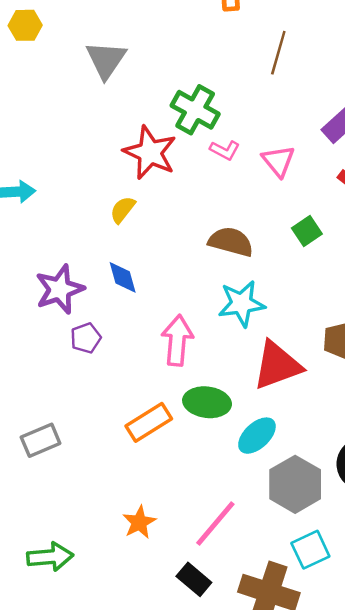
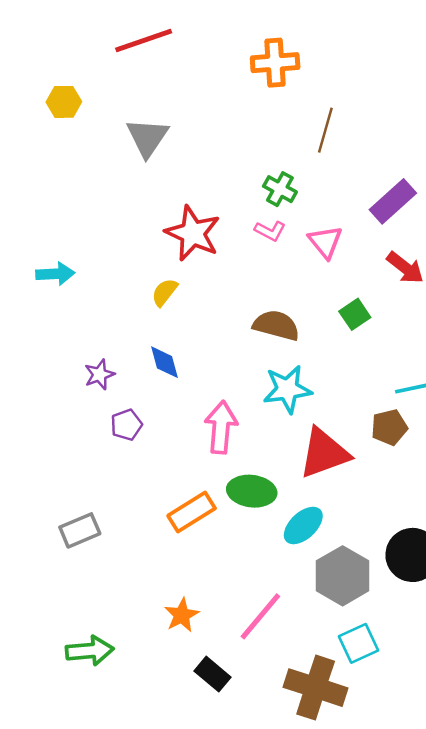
green cross: (195, 110) -> (280, 189), moved, size x0.7
purple star: (60, 289) -> (99, 374), size x0.6
black rectangle: (194, 579) -> (212, 674), moved

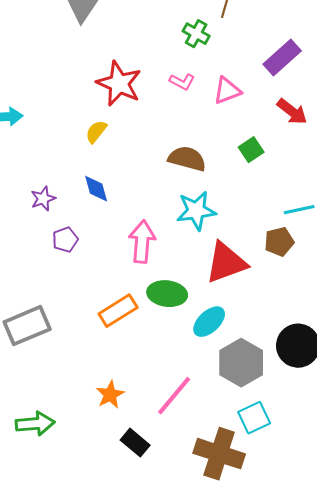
green cross: (280, 189) -> (196, 34), moved
pink triangle: (325, 242) -> (227, 91), turned 48
gray rectangle: (80, 530) -> (27, 326), size x1.4

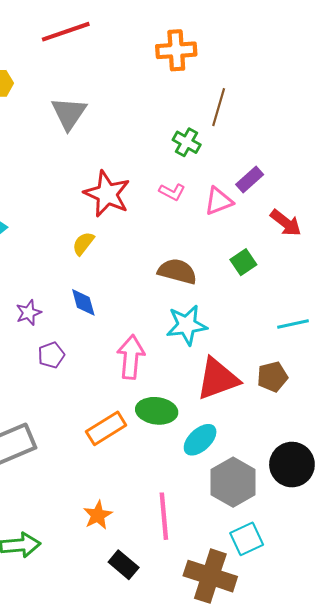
purple rectangle: (282, 58) -> (250, 179), moved, size x0.7
brown pentagon: (279, 242) -> (272, 377), moved
pink line: (174, 396) -> (164, 516), turned -45

